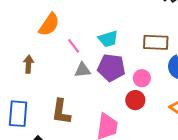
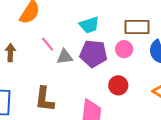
pink line: (74, 46) -> (48, 44), moved
pink circle: (142, 78) -> (124, 49), moved

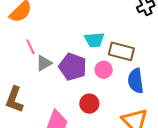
cyan trapezoid: (89, 25) -> (94, 40), moved
gray triangle: (65, 57) -> (44, 63), turned -36

